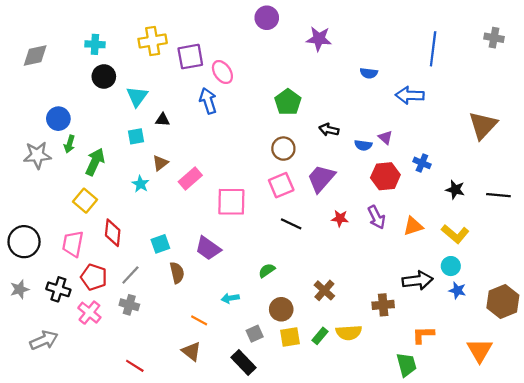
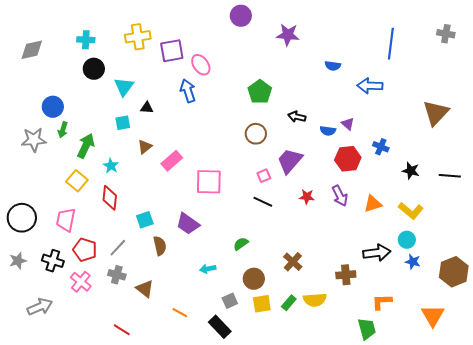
cyan star: (140, 184) -> (111, 166), moved
pink square: (281, 185) -> (264, 176), moved, size x0.6
red diamond: (113, 233) -> (110, 198), moved
orange line: (199, 320) -> (180, 313), moved
brown triangle: (191, 351) -> (145, 289), moved

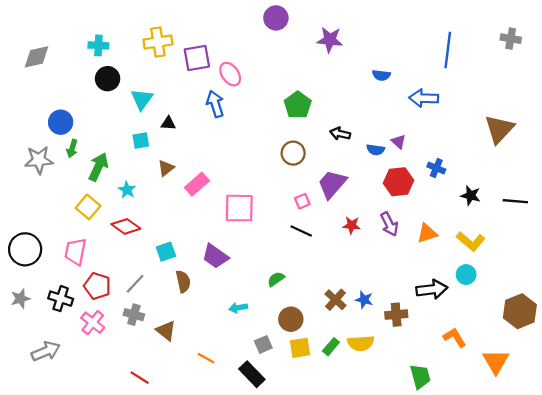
red diamond: (110, 198) -> (126, 226), turned -60
blue star: (413, 262) -> (364, 300), moved
orange L-shape: (382, 302) -> (455, 338), moved, turned 60

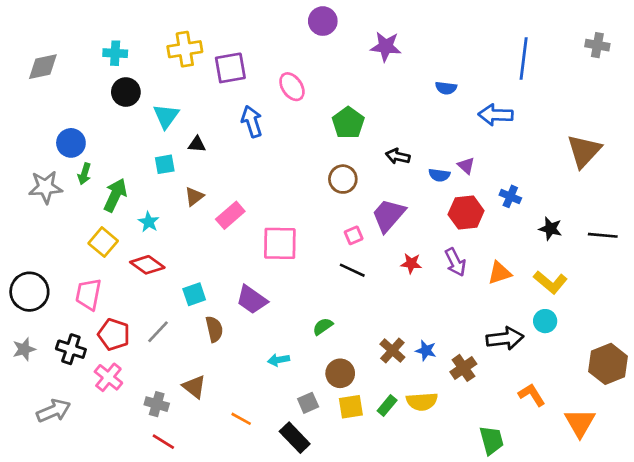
pink ellipse: (230, 74) -> (292, 87), moved
gray cross: (134, 315) -> (157, 404), moved
brown cross: (396, 315) -> (463, 368), turned -30

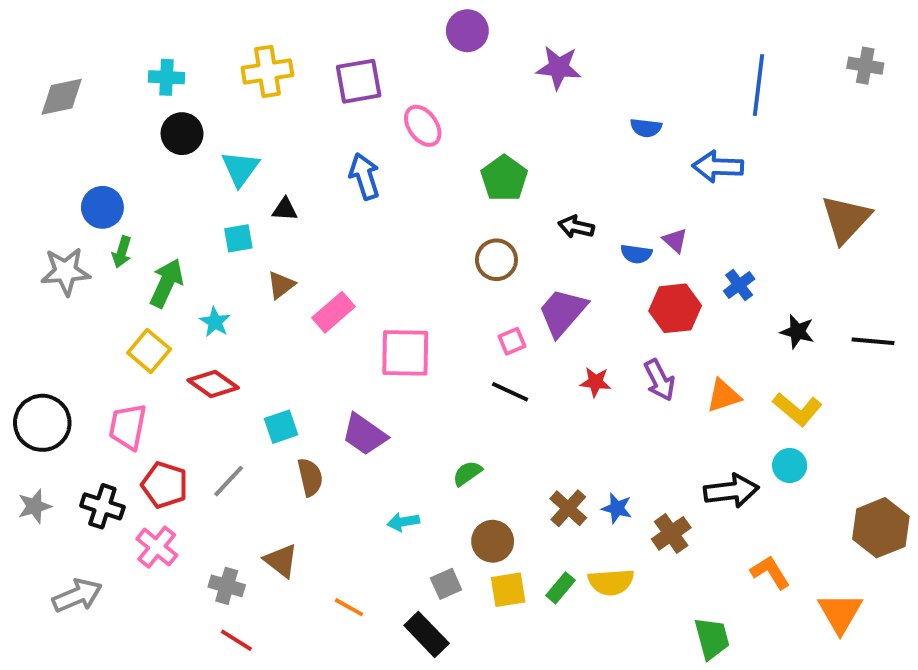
purple square: (230, 68) -> (359, 81), moved
blue cross: (510, 196) -> (739, 285), turned 30

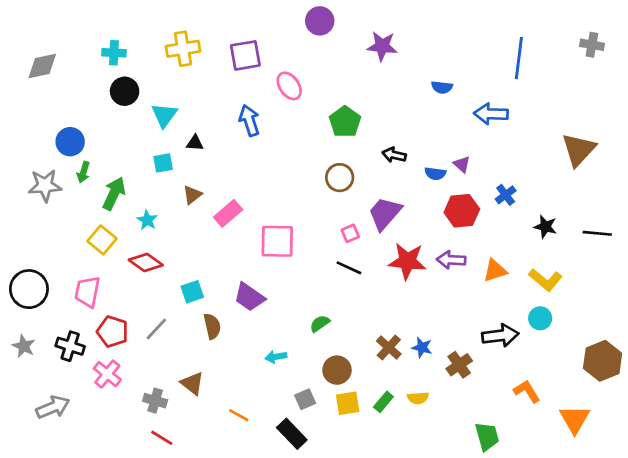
purple arrow: (660, 380) -> (451, 260), turned 120
red star: (595, 382) -> (407, 261), size x1.8
gray star: (35, 506) -> (24, 346), turned -30
yellow semicircle: (611, 582) -> (418, 398), size x0.7

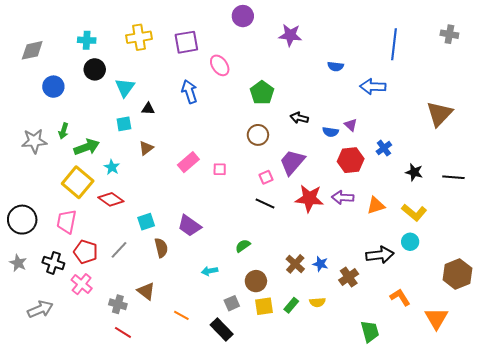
blue circle: (70, 142) -> (53, 87), moved
green arrow: (114, 193) -> (87, 147), turned 45
pink rectangle: (228, 213) -> (188, 162), moved
yellow square: (102, 240) -> (78, 182), size x1.4
pink square: (277, 241) -> (220, 169), moved, size x0.5

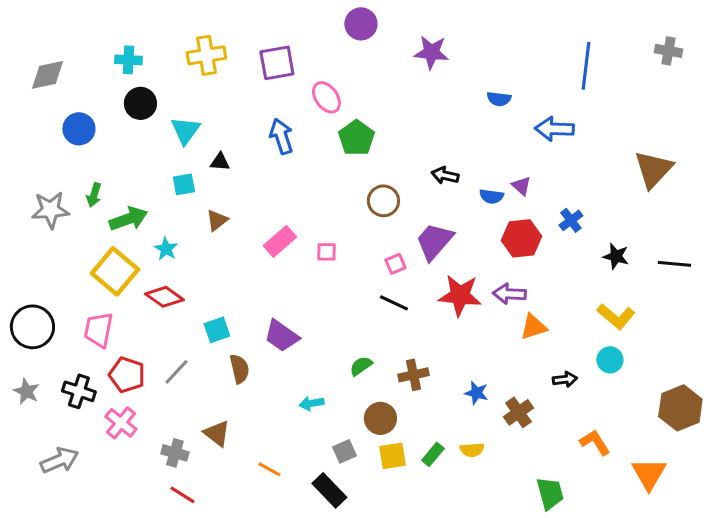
green pentagon: (262, 93) -> (356, 138), moved
orange triangle: (376, 205) -> (533, 327), moved
black arrow: (380, 255) -> (565, 379), size x0.6
brown cross: (295, 264) -> (413, 375), moved, turned 36

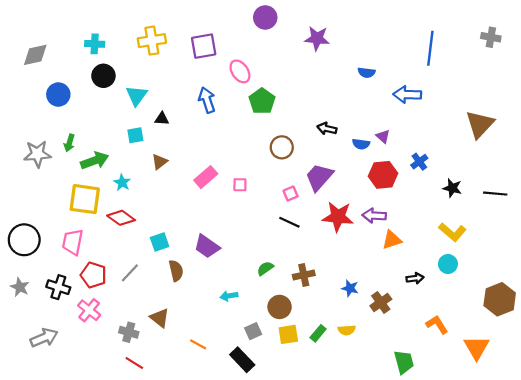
yellow square: (115, 271) -> (85, 199), turned -32

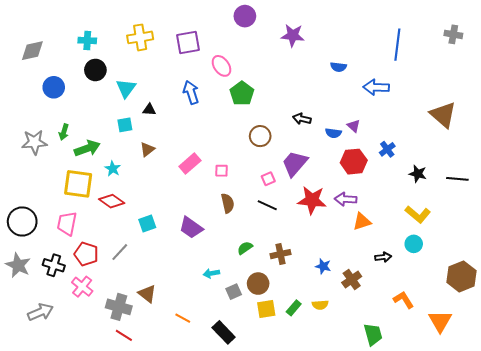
brown triangle: (480, 124) -> (443, 115), turned -32
brown semicircle: (176, 271) -> (228, 203), moved
gray star: (20, 287) -> (18, 265), size x1.4
gray square: (253, 331) -> (234, 292), moved
gray cross: (129, 332) -> (119, 307), size x1.4

